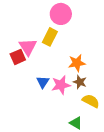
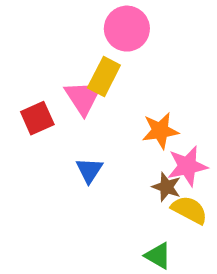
pink triangle: (28, 47) -> (83, 97), moved
brown star: (80, 82) -> (166, 187), moved
pink star: (61, 85) -> (187, 166), moved

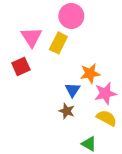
pink triangle: (83, 97) -> (31, 37), moved
blue triangle: (89, 170) -> (73, 90), moved
brown star: (166, 187) -> (67, 111), moved

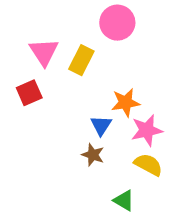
pink circle: (71, 16) -> (117, 23), moved

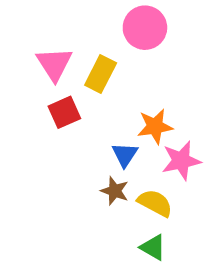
red square: (29, 93) -> (64, 112), moved
yellow semicircle: (148, 165) -> (155, 203), moved

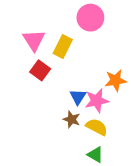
red square: (64, 112) -> (40, 70), turned -30
orange star: (155, 126) -> (116, 80), moved
pink star: (181, 161) -> (97, 101), moved

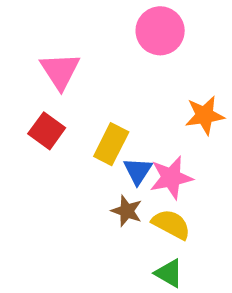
yellow rectangle: (63, 47) -> (111, 144), moved
red square: (40, 70) -> (47, 131), moved
orange star: (116, 80) -> (205, 115), moved

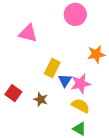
pink triangle: (60, 71) -> (28, 33), turned -42
red square: (47, 131) -> (13, 93), moved
brown star: (127, 211) -> (41, 99), moved

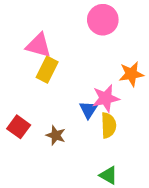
yellow rectangle: (52, 68) -> (47, 70), moved
pink star: (81, 84) -> (106, 98), moved
yellow semicircle: (81, 106) -> (109, 125), moved, turned 60

